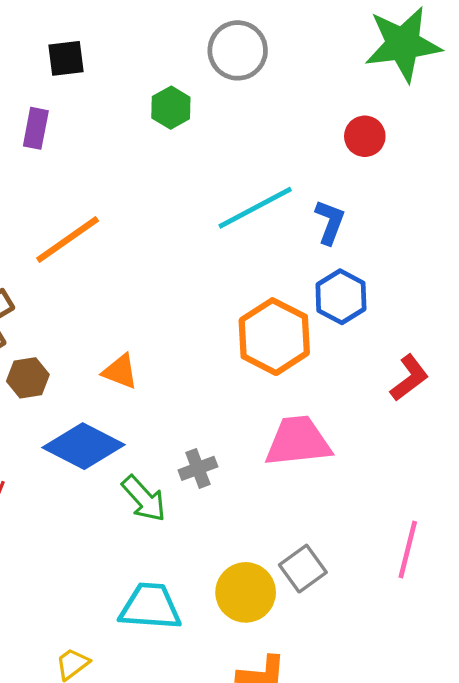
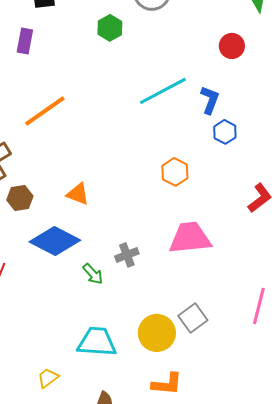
blue hexagon: (341, 297) -> (225, 132), moved, size x0.7
orange hexagon: (274, 337) -> (175, 172), size x0.6
green arrow: (144, 499) -> (93, 274), size x0.7

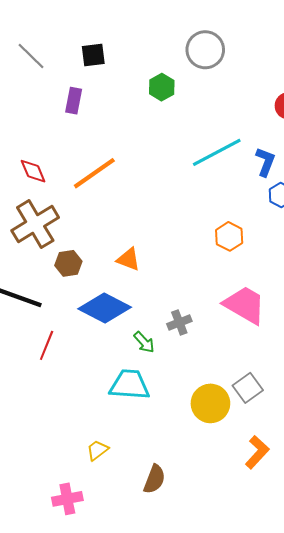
pink trapezoid: (190, 238) -> (245, 305), turned 36
cyan trapezoid: (97, 342) -> (130, 385), moved
orange L-shape: (167, 384) -> (257, 452), moved, turned -52

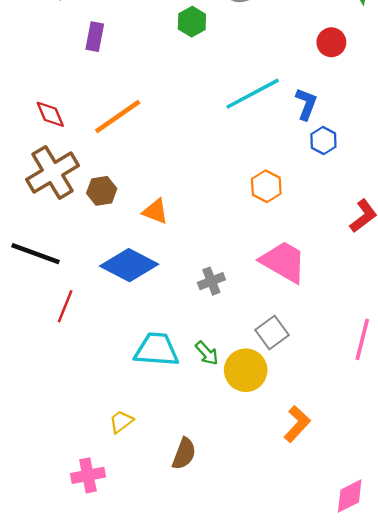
brown hexagon: (68, 263) -> (102, 191), moved
green arrow: (144, 342) -> (207, 353), moved
gray square: (248, 388) -> (272, 333), moved

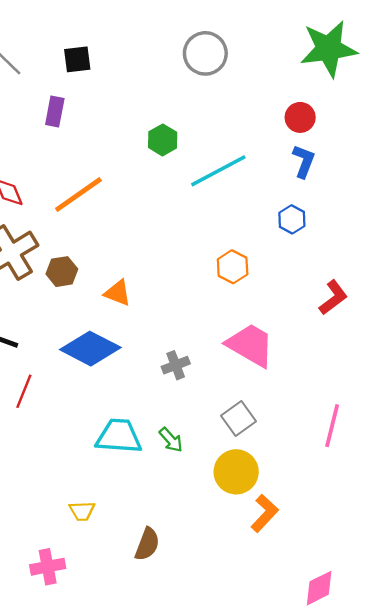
green hexagon: (192, 22) -> (163, 140), moved
blue L-shape: (306, 104) -> (304, 161), moved
yellow circle: (246, 370) -> (236, 472), moved
yellow trapezoid: (121, 422) -> (82, 511), turned -145

